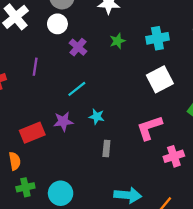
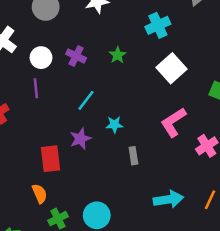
white circle: (57, 24) -> (41, 58), moved
green star: (117, 41) -> (118, 55), moved
red rectangle: (32, 133) -> (51, 159), turned -60

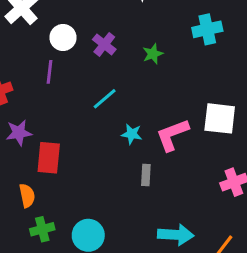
white square: (171, 68) -> (220, 118), moved, turned 36
pink L-shape: (173, 122) -> (172, 135), moved
purple star: (80, 139) -> (19, 133), moved

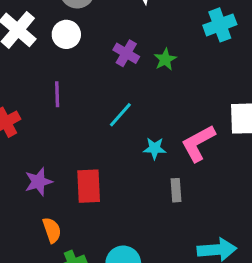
white circle: (63, 38) -> (66, 34), moved
purple cross: (104, 44) -> (126, 53), moved
purple star: (19, 133) -> (39, 182), moved
red rectangle: (49, 158) -> (89, 186), moved

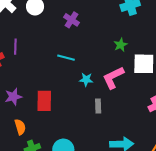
green star: (165, 59) -> (121, 45), moved
purple line: (57, 94) -> (15, 47), moved
cyan line: (120, 115) -> (66, 58), turned 60

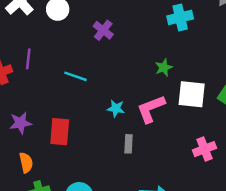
cyan line: (66, 58) -> (76, 76), moved

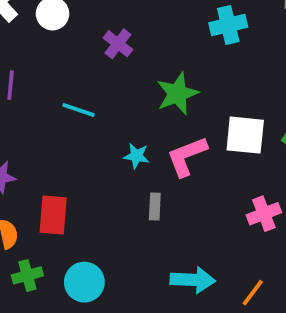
green star: (164, 67) -> (177, 94), moved, size x1.6
red rectangle: (60, 132) -> (53, 215), moved

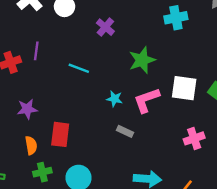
gray rectangle: (155, 206) -> (125, 131), turned -70

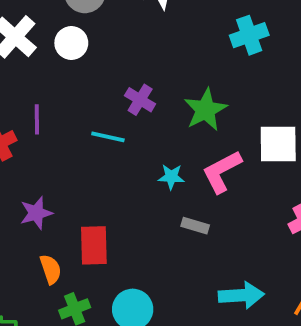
purple cross: (105, 27) -> (140, 100), moved

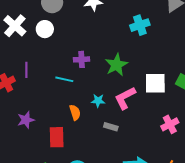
purple cross: (140, 100) -> (82, 59), turned -35
orange semicircle: (51, 269) -> (75, 112), moved

